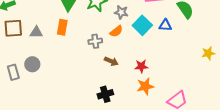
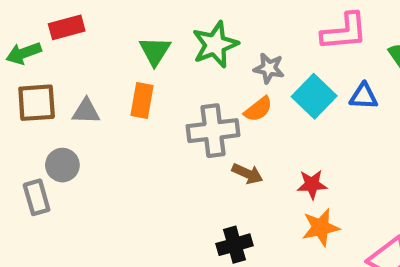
gray cross: (95, 41) -> (213, 131), size x1.6
gray circle: (32, 64) -> (62, 165), moved

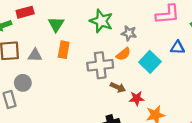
green star: (215, 45) -> (101, 21), turned -30
green triangle: (155, 51) -> (56, 24), moved
cyan square: (314, 96) -> (150, 62), moved
red star: (312, 184) -> (137, 98), moved

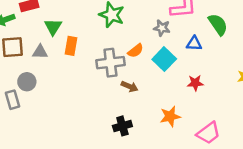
green triangle: (56, 24) -> (53, 27), moved
gray star: (129, 33) -> (162, 28), moved
red star: (137, 98) -> (195, 83), moved

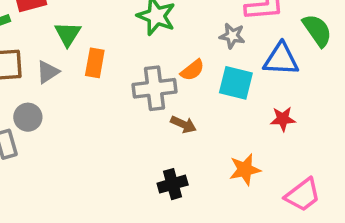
blue triangle: (194, 44) -> (281, 59), size x1.5
gray triangle: (40, 52) -> (48, 72), turned -35
cyan square: (164, 59) -> (236, 83), turned -30

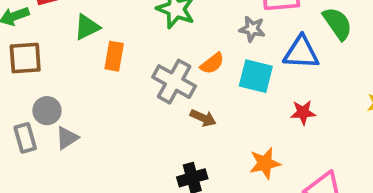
green triangle: (68, 34) -> (87, 27), turned 32
gray triangle: (48, 72) -> (67, 138), moved
gray cross: (154, 88) -> (174, 82), turned 36

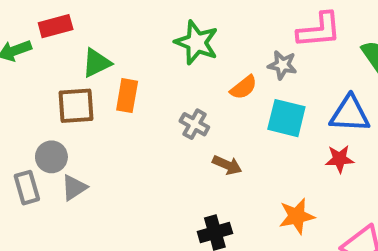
blue triangle: (301, 53) -> (350, 114), moved
brown square: (25, 58) -> (76, 106), moved
orange semicircle: (212, 63) -> (244, 87), moved
gray cross: (174, 82) -> (194, 124), size x0.6

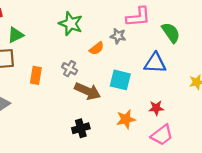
orange rectangle: (127, 96) -> (36, 75), moved
cyan square: (286, 118) -> (120, 80), moved
red star: (340, 159) -> (156, 108), moved
brown arrow: (227, 165) -> (88, 91), size x1.6

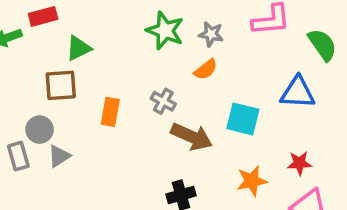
gray star: (118, 36) -> (211, 34), moved

